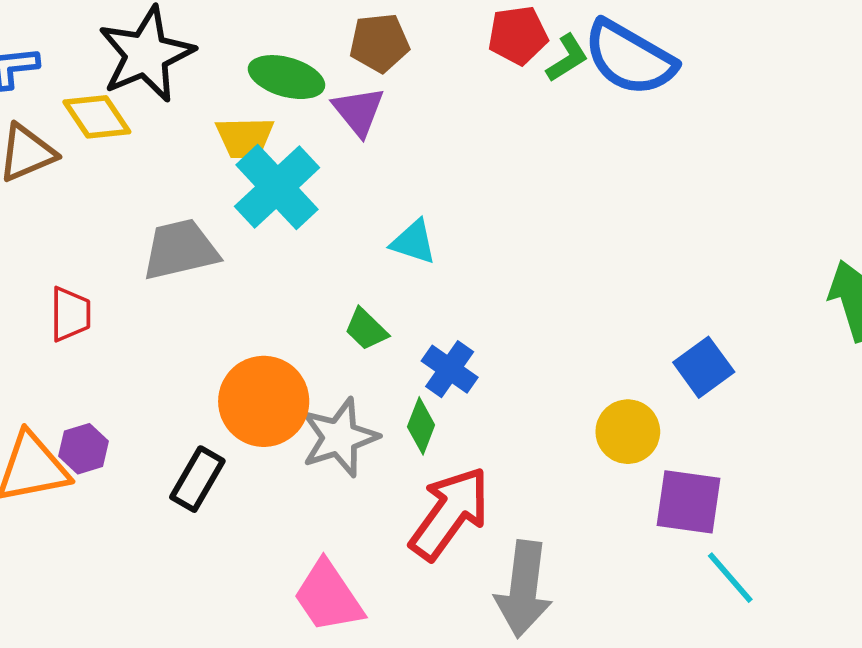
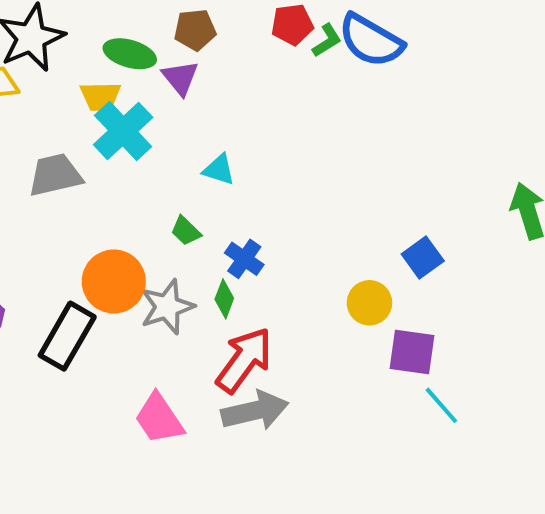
black rectangle: (197, 479) -> (67, 336), size x1.5
gray arrow: (524, 589) -> (255, 411), moved, turned -110

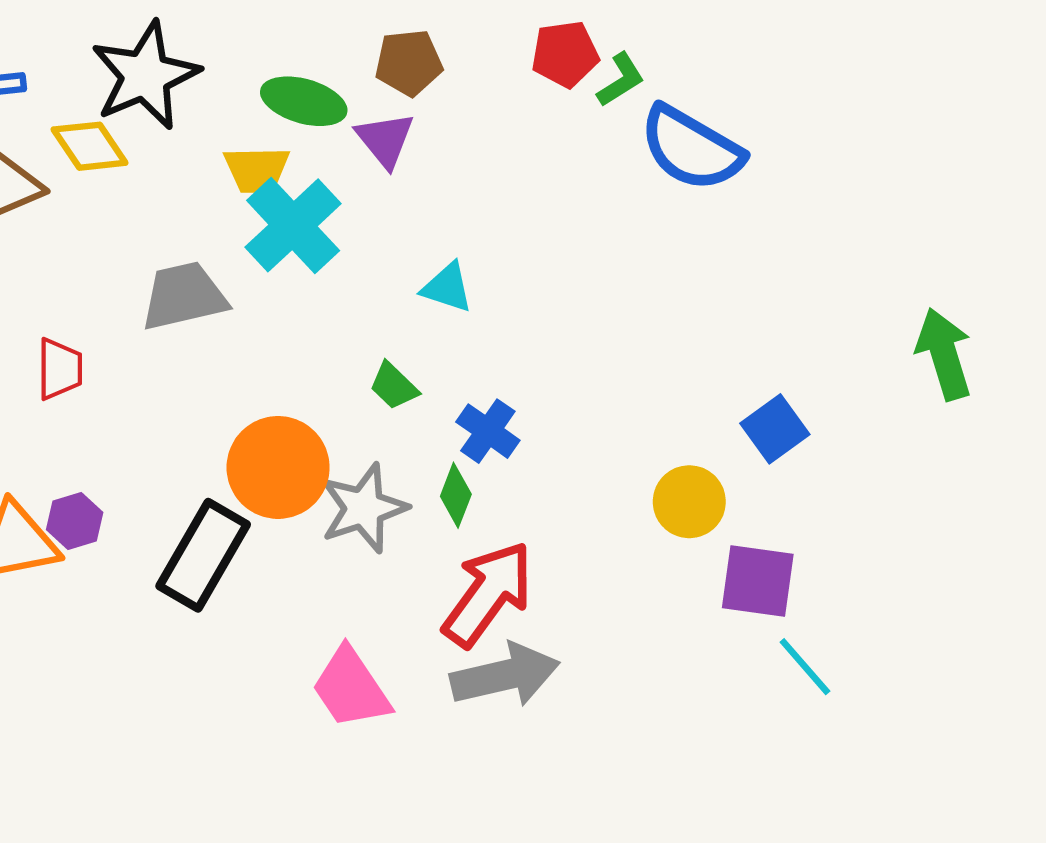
blue semicircle: (371, 40) -> (691, 148), moved

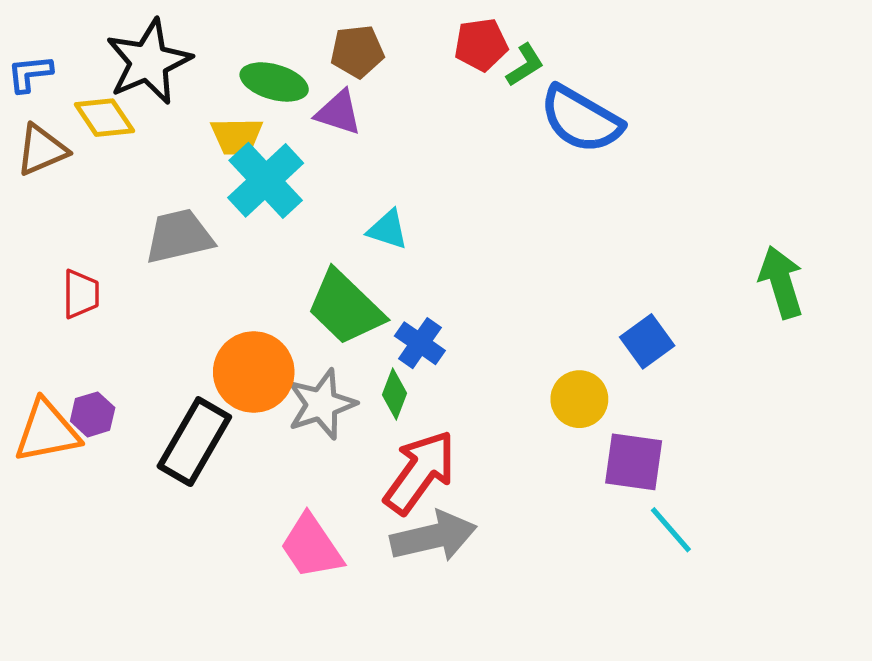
purple triangle: (385, 140) -> (339, 113), turned -33
green trapezoid: (394, 386) -> (345, 308), size x2.0

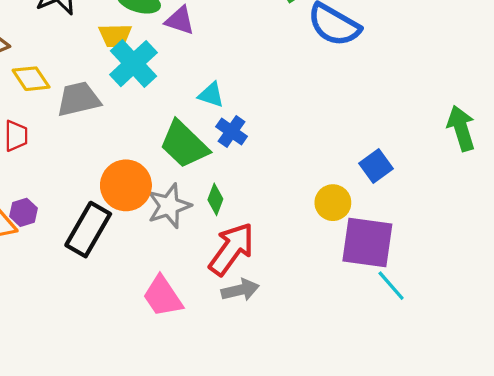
yellow diamond: (104, 118) -> (31, 79), moved
blue cross: (420, 343) -> (232, 131), moved
purple square: (634, 462) -> (367, 243), size x1.4
gray arrow: (433, 537) -> (240, 290), size x0.7

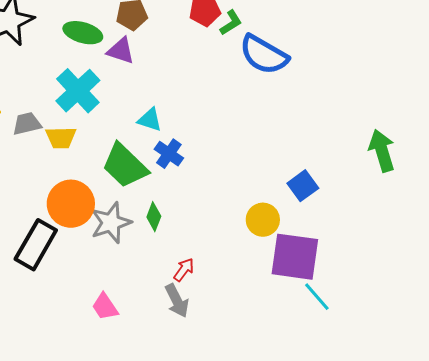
yellow trapezoid: (115, 36) -> (61, 138), moved
gray trapezoid: (78, 99) -> (27, 124), size x0.7
red arrow: (232, 249) -> (184, 270), moved, size x0.5
gray arrow: (240, 290) -> (177, 301), turned 76
pink trapezoid: (163, 296) -> (105, 307), size x0.7

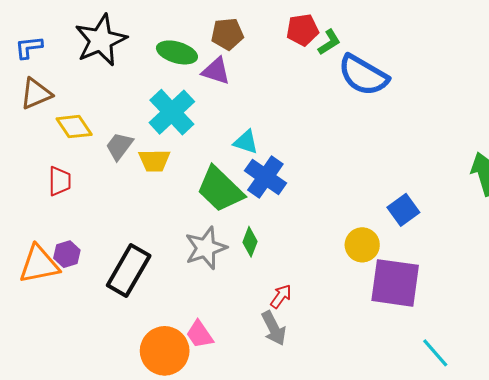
gray trapezoid: (27, 124) -> (119, 146), turned -40
blue cross: (169, 154) -> (265, 177), size x1.4
orange circle: (71, 204) -> (165, 351), moved
cyan line: (317, 297) -> (435, 353), moved

